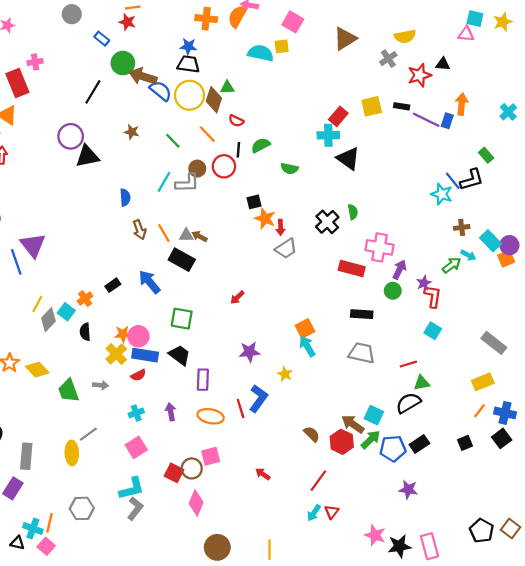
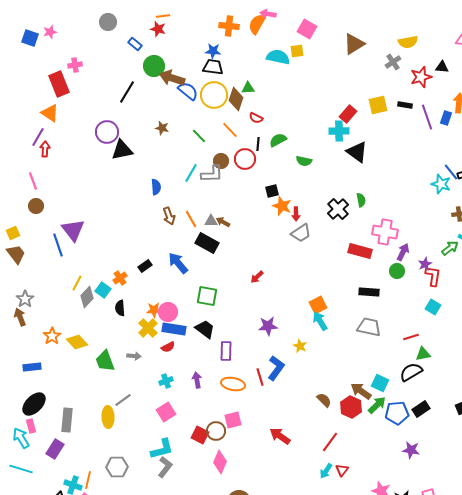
purple line: (426, 120) -> (427, 117), turned 45
red arrow: (263, 474) -> (280, 436), size x1.5

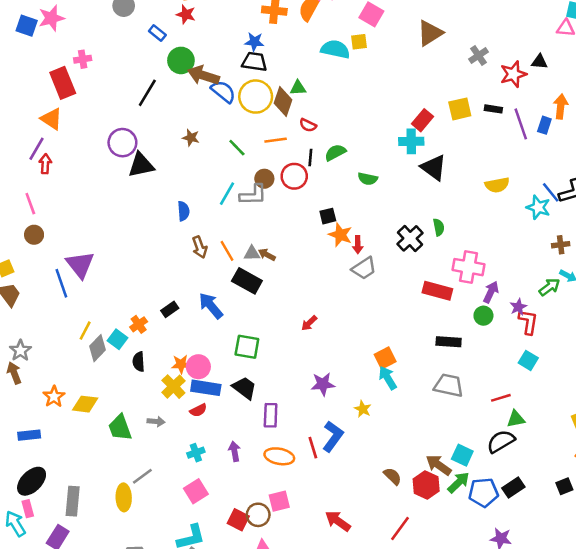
pink star: (50, 32) -> (51, 18), size x1.5
yellow semicircle: (408, 42) -> (497, 185), moved
orange line: (230, 130) -> (276, 140), turned -54
yellow diamond: (77, 342) -> (85, 404), turned -40

